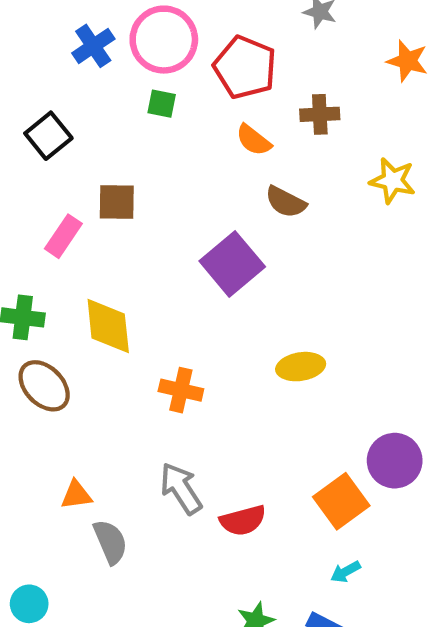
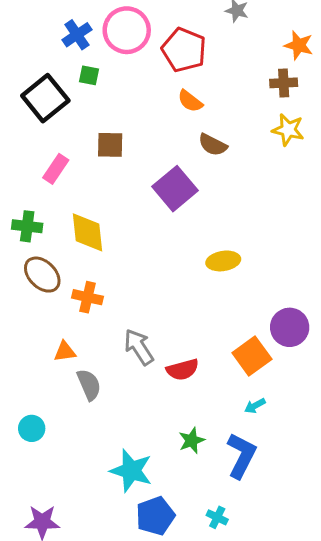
green square: (162, 104) -> (89, 75), moved
brown cross: (320, 114) -> (284, 83), moved
black square: (48, 136) -> (45, 98), size x1.4
brown square: (117, 202) -> (110, 145), moved
orange cross: (181, 390) -> (87, 297), moved

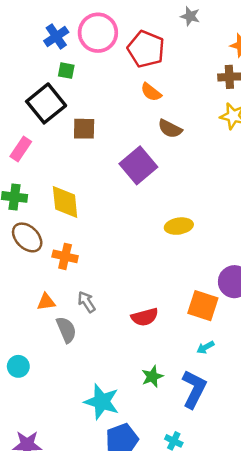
black square: (45, 98) -> (46, 103), moved
pink rectangle: (56, 169) -> (21, 149), moved
gray arrow: (139, 347) -> (87, 302), moved, size x0.7
orange square: (252, 356) -> (203, 306), turned -36

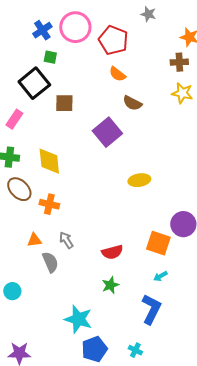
green star: (152, 376) -> (110, 285), moved

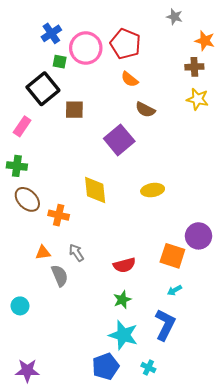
gray star: (148, 14) -> (175, 17), moved
pink circle: (75, 27) -> (86, 48), moved
yellow diamond: (49, 161) -> (95, 190), moved
cyan star: (78, 319) -> (123, 335), moved

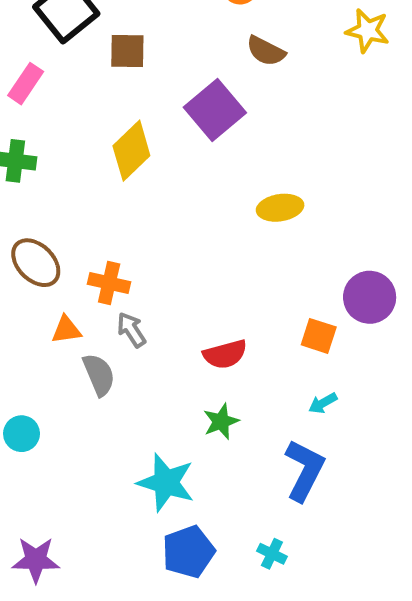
yellow diamond: (95, 190) -> (131, 151), moved, turned 52
brown ellipse: (27, 199) -> (36, 263), moved
orange cross: (59, 215) -> (109, 283), moved
orange square: (172, 256) -> (319, 336), size x0.7
cyan star: (123, 335) -> (166, 483), moved

